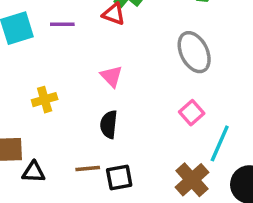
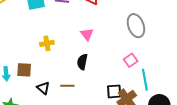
cyan line: (220, 143) -> (145, 80), turned -40
black triangle: (33, 172) -> (43, 88), moved, turned 32
black square: (119, 178) -> (114, 91), moved

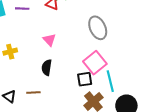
pink square: (131, 60) -> (95, 63), size x1.6
black square: (114, 91) -> (85, 79), moved

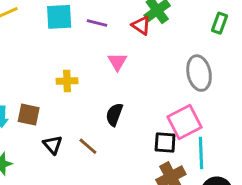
pink triangle: (49, 40) -> (117, 62), moved
brown line: (33, 92) -> (88, 146), turned 32

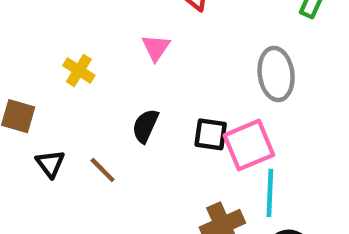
yellow cross: (67, 81) -> (79, 71), turned 30
black square: (165, 143) -> (211, 134), moved

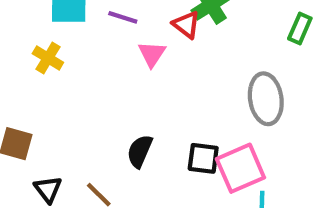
pink triangle: (156, 48) -> (152, 54), moved
yellow cross: (79, 71) -> (48, 58), moved

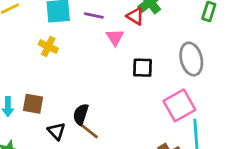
black semicircle: (140, 151) -> (81, 114), moved
black square: (203, 158) -> (142, 68), moved

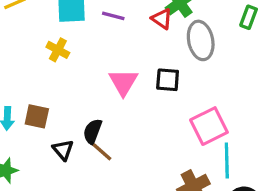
pink triangle: (115, 37) -> (123, 82), moved, size x1.4
gray ellipse: (191, 59) -> (201, 40), moved

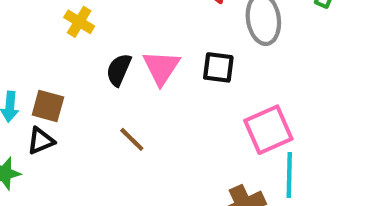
black semicircle: (93, 131) -> (119, 70), moved
black triangle: (63, 150) -> (41, 141), moved, turned 45
brown line: (102, 152) -> (132, 139), moved

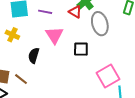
pink triangle: (161, 68) -> (54, 35), moved
brown line: (132, 139) -> (21, 79), moved

